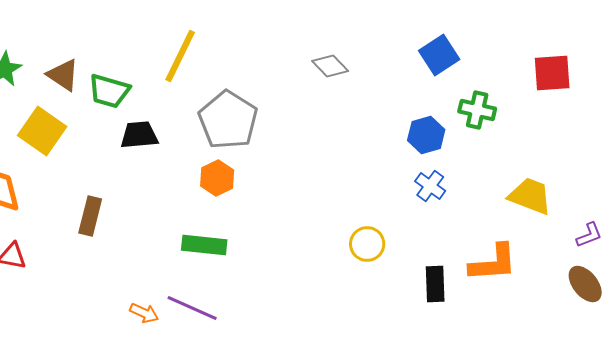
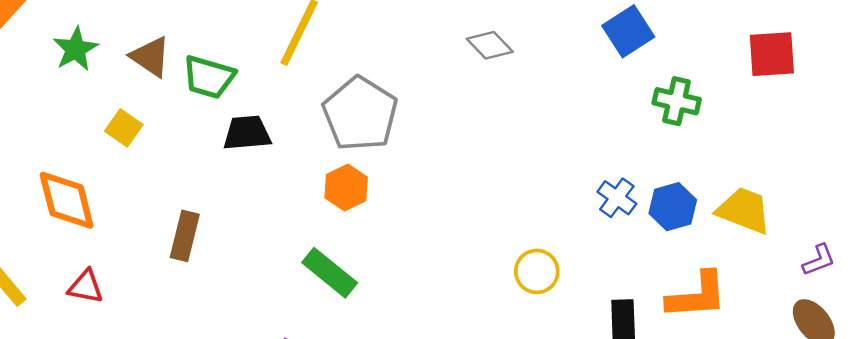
yellow square: (42, 131) -> (124, 128), size x0.6
blue hexagon: (426, 135) -> (673, 207), moved
green rectangle: (204, 245) -> (330, 273), turned 33

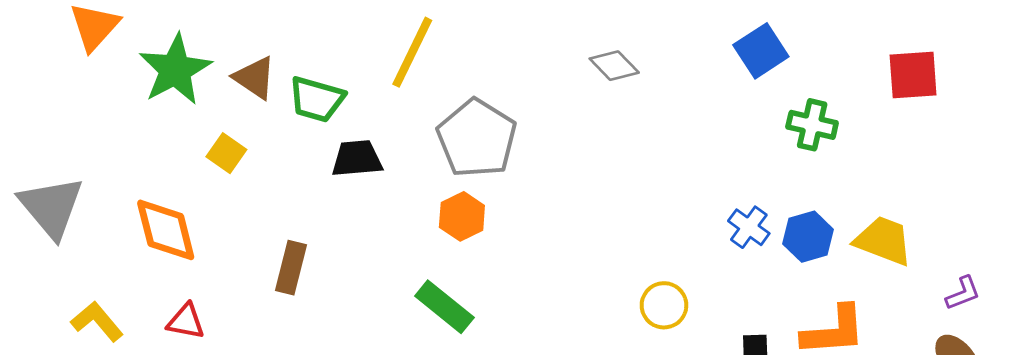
green star: (75, 49) -> (175, 70), size x1.5

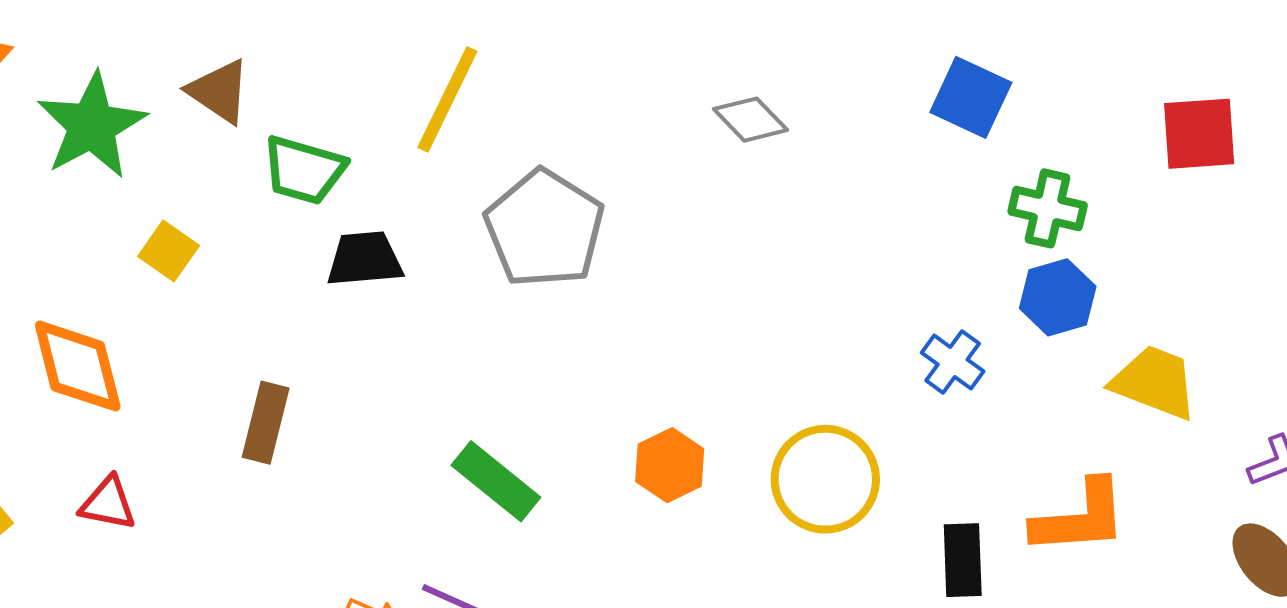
blue square: (761, 51) -> (971, 97), turned -32
brown triangle: (255, 78) -> (219, 91), moved
orange hexagon: (462, 216) -> (670, 465), moved
blue hexagon: (808, 237) -> (1058, 297), moved
yellow circle: (664, 305) -> (825, 479), size x1.5

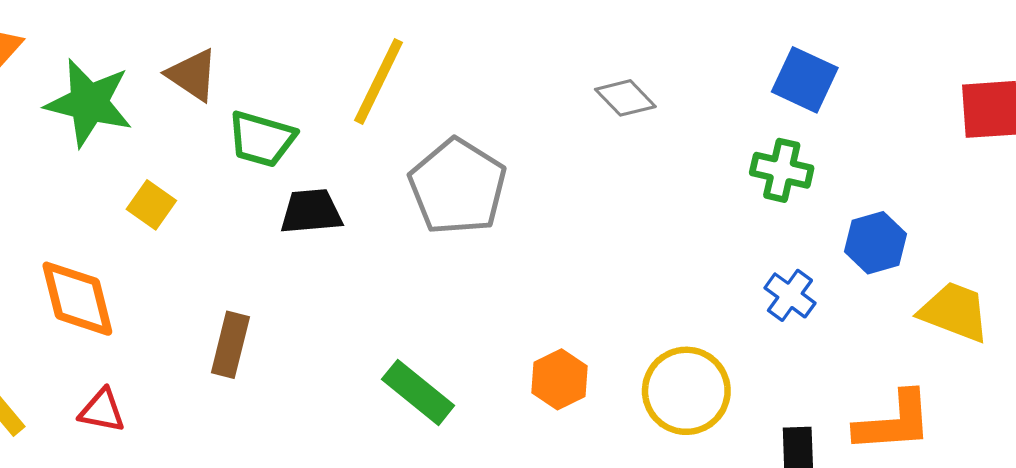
green star: (92, 126) -> (89, 103), turned -30
green cross: (1048, 208) -> (782, 170), moved

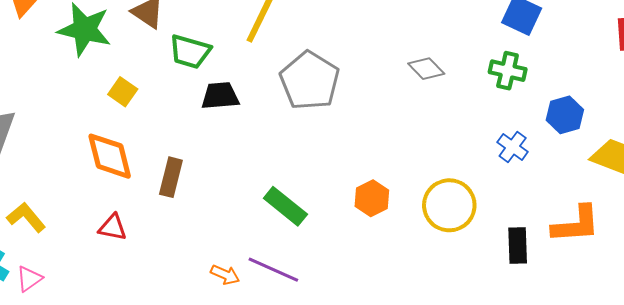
gray diamond: (625, 98) -> (426, 69), moved
orange diamond: (77, 299) -> (110, 156), moved
red triangle: (102, 411) -> (113, 227), moved

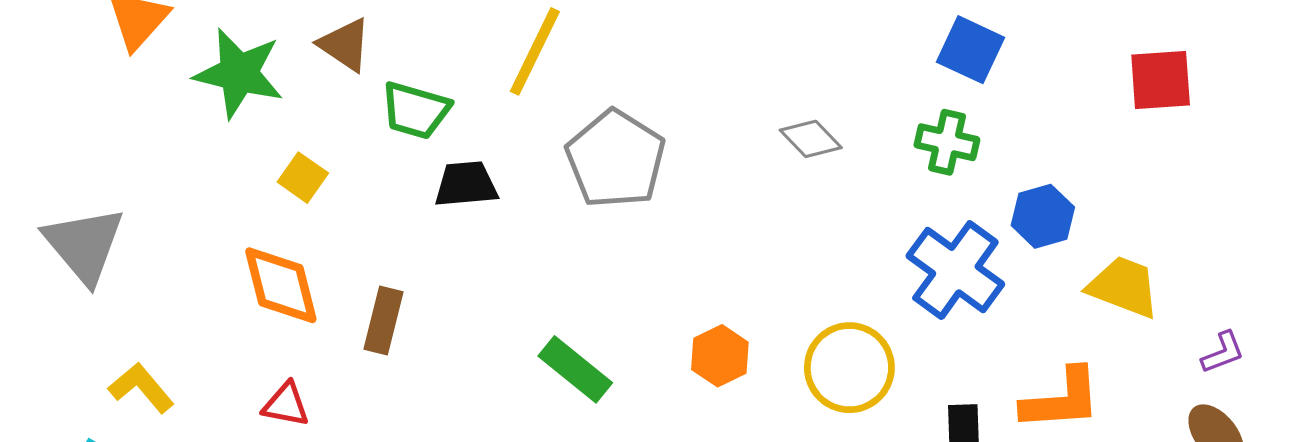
blue cross: (513, 147) -> (955, 270), size x1.8

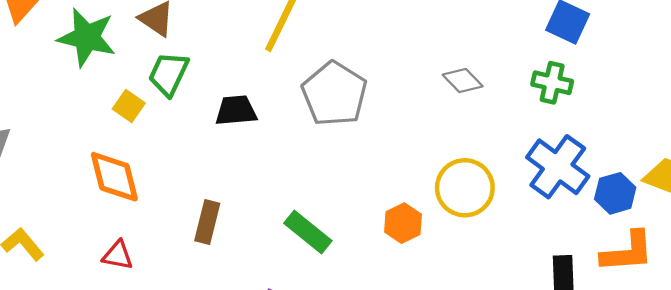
green trapezoid: (415, 110) -> (169, 74), moved, turned 99
blue hexagon: (1043, 216) -> (615, 193), moved
brown rectangle: (384, 321) -> (207, 222), moved
yellow circle: (849, 368) -> (465, 188), moved

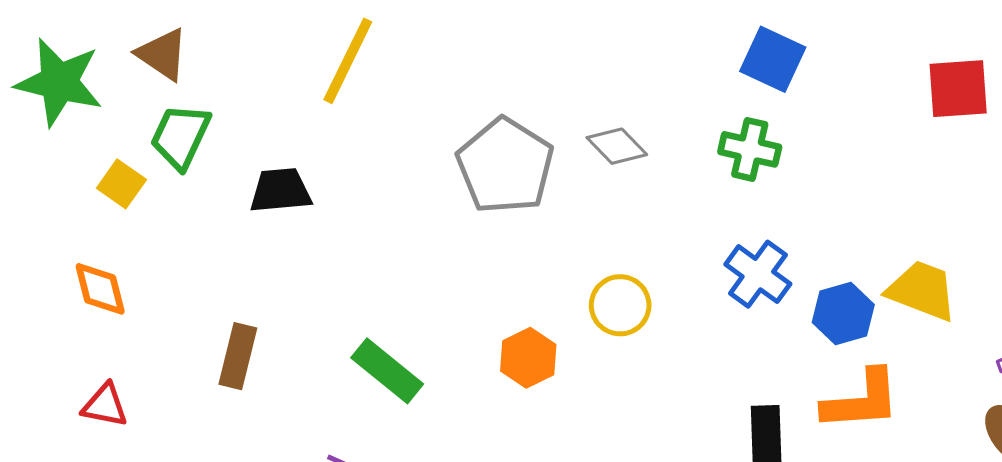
gray pentagon: (334, 94) -> (505, 166), moved
blue cross: (558, 167) -> (758, 274), size x0.7
orange diamond: (114, 177) -> (100, 289), size x0.7
yellow circle: (465, 188) -> (620, 305), size x0.7

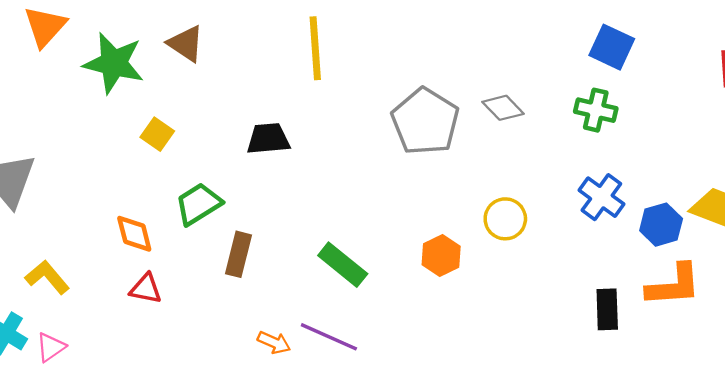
yellow line: (348, 61) -> (315, 48), turned -30
green trapezoid: (180, 136) -> (198, 204), moved, turned 33
orange diamond: (100, 289) -> (134, 234), moved

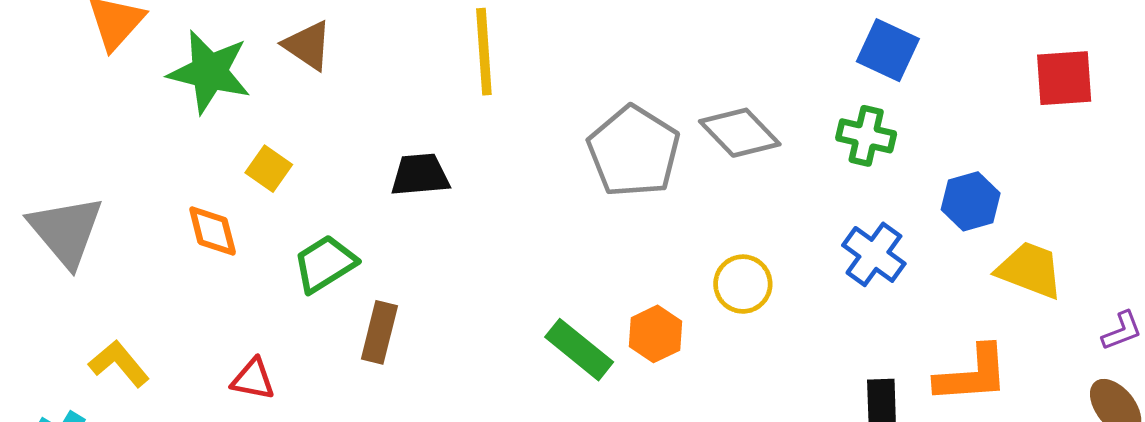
gray diamond: (503, 108) -> (740, 133), size x1.4
blue hexagon: (661, 225) -> (971, 201), moved
orange diamond: (134, 234) -> (213, 231), moved
green rectangle: (343, 265) -> (579, 350), moved

